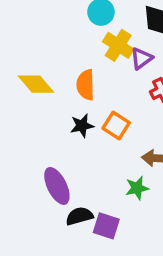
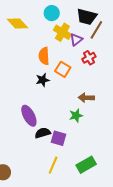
yellow diamond: (36, 84) -> (18, 23), moved
orange square: (116, 126) -> (63, 69), moved

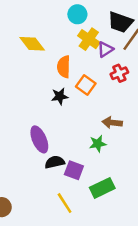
yellow diamond: (18, 23) -> (32, 44), moved
yellow line: (53, 165) -> (65, 203), turned -60
green rectangle: (86, 165) -> (102, 188), moved

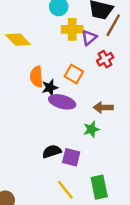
yellow cross: (89, 39) -> (72, 29), turned -30
orange semicircle: (64, 67) -> (36, 77), moved
purple ellipse: (39, 139) -> (62, 102), moved, turned -45
green rectangle: (102, 188) -> (99, 187), moved, turned -70

